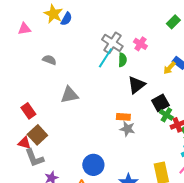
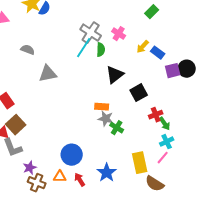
yellow arrow: (169, 68) -> (143, 47), moved
gray triangle: (69, 95) -> (48, 74), moved
green cross: (166, 115) -> (117, 128), moved

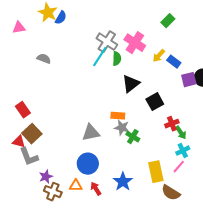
pink cross: (119, 34) -> (135, 43), size x1.5
gray triangle: (48, 74) -> (91, 133), moved

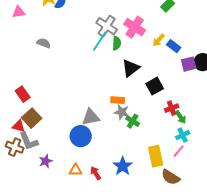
blue circle: (88, 164) -> (81, 136), moved
brown cross: (53, 192) -> (15, 147), moved

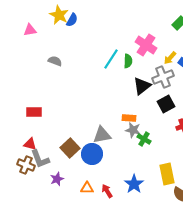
gray cross: (107, 26) -> (163, 77), moved, turned 35
red rectangle: (23, 94) -> (34, 112), turned -56
brown square: (32, 118) -> (70, 148), moved

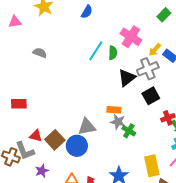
blue semicircle: (72, 20) -> (87, 12), moved
red triangle: (30, 144) -> (36, 136), moved

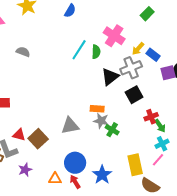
blue circle: (77, 146) -> (75, 163), moved

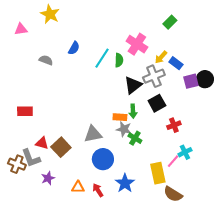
blue semicircle: (70, 11) -> (74, 48), moved
green arrow: (160, 126) -> (133, 111), moved, turned 32
pink line: (158, 160) -> (173, 161), moved
blue circle: (75, 163) -> (103, 159), moved

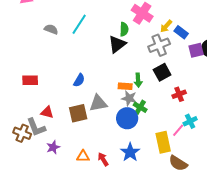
blue semicircle: (74, 48) -> (79, 80), moved
cyan line: (102, 58) -> (79, 24), moved
black triangle: (133, 85) -> (117, 44), moved
brown square: (61, 147) -> (78, 113), moved, turned 30
blue circle: (103, 159) -> (127, 118), moved

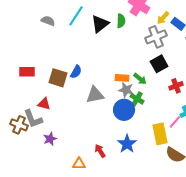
black triangle: (117, 44) -> (100, 24), moved
green arrow: (138, 80) -> (140, 79), moved, turned -48
brown square: (78, 113) -> (58, 78), moved, turned 30
orange triangle: (83, 156) -> (79, 164), moved

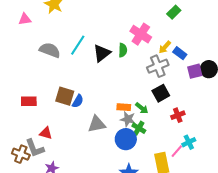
gray semicircle: (48, 21) -> (50, 50), size x1.5
brown square: (58, 78) -> (65, 96), moved

